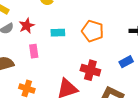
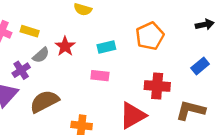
orange pentagon: (93, 31) -> (150, 36), turned -30
pink rectangle: (34, 51) -> (100, 76), moved, turned -64

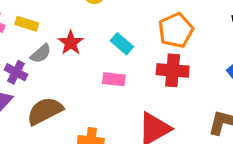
cyan rectangle: (106, 47) -> (122, 44), turned 54
purple cross: (21, 70) -> (16, 72), turned -30
red cross: (157, 86) -> (173, 70), moved

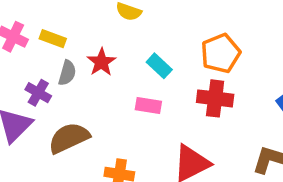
gray semicircle: (41, 54) -> (67, 73), turned -35

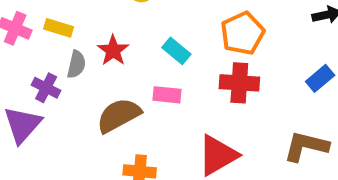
brown semicircle: (69, 138) -> (119, 115), moved

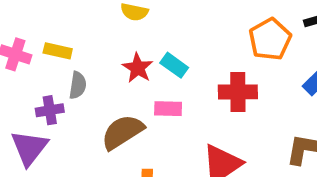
orange pentagon: (243, 33) -> (270, 39), moved
red star: (113, 50) -> (138, 68), moved
purple cross: (46, 88) -> (50, 110), turned -32

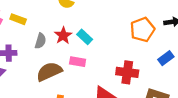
gray semicircle: (78, 85) -> (40, 41), moved
red cross: (238, 92) -> (127, 72), moved

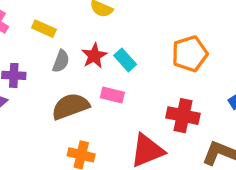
yellow rectangle: (18, 19) -> (44, 29), moved
orange pentagon: (142, 30) -> (190, 54), moved

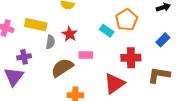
yellow rectangle: (44, 29) -> (36, 25), size x1.5
cyan rectangle: (125, 60) -> (107, 31), moved

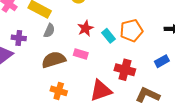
red star: (70, 34) -> (85, 28), moved

